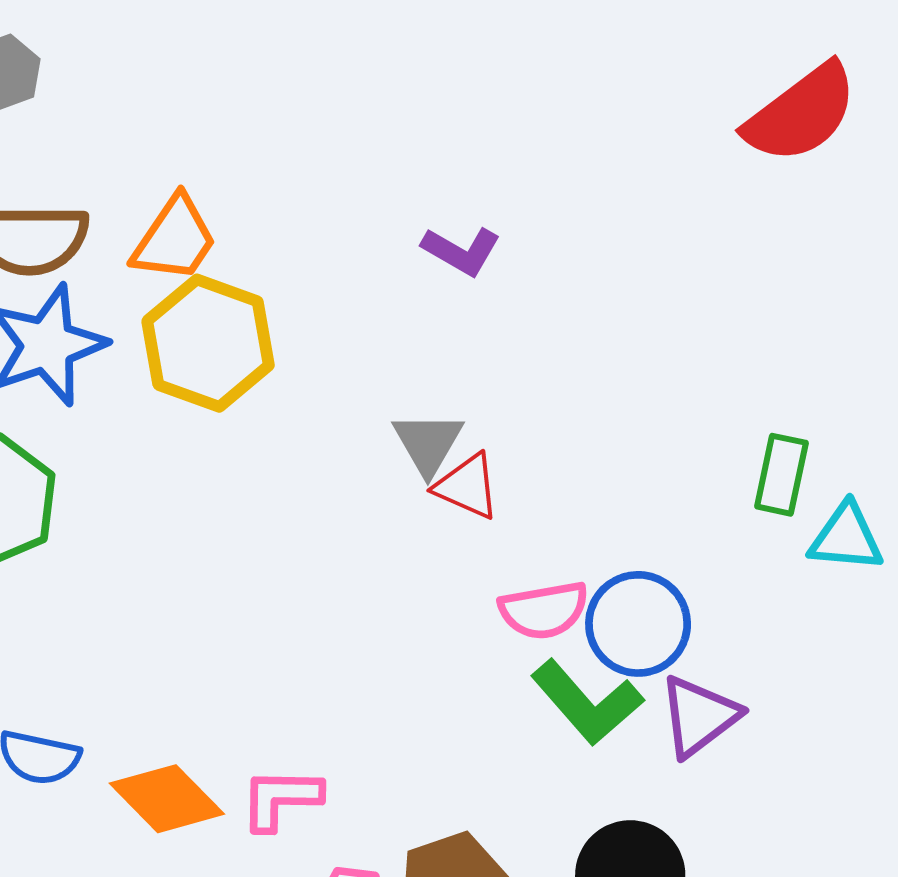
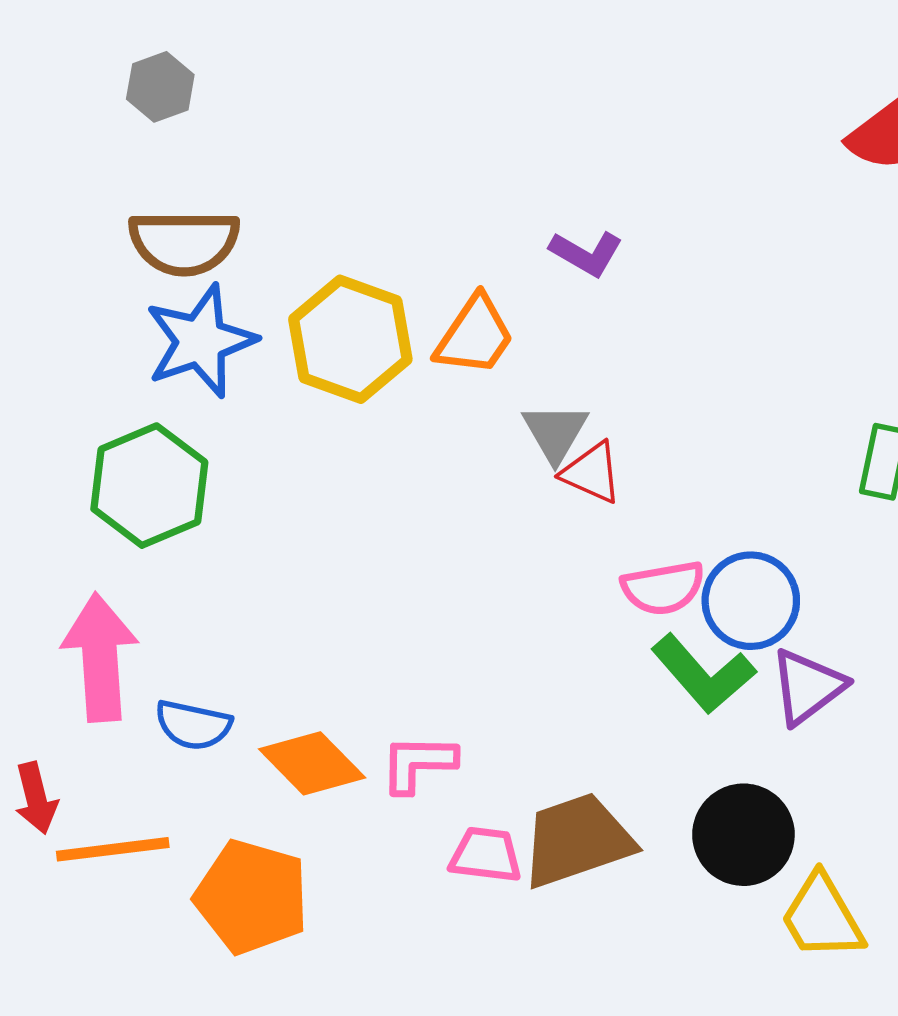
orange trapezoid: (175, 239) -> (475, 336), moved

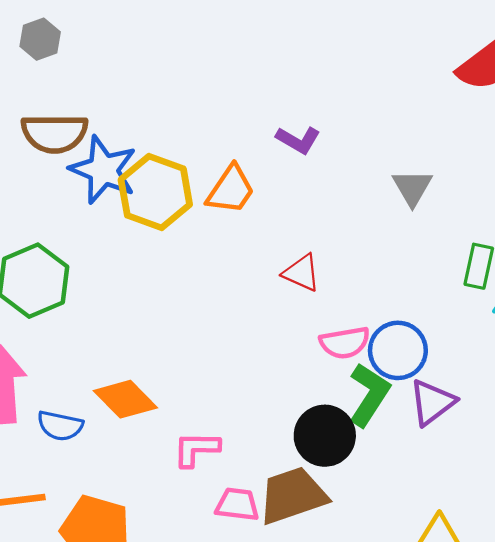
blue star: (201, 341) -> (103, 170), moved, turned -30
gray triangle: (555, 432) -> (412, 188), moved
green L-shape: (703, 674) -> (369, 395), turned -106
orange diamond: (312, 763) -> (125, 399), moved
black circle: (743, 835) -> (325, 436), moved

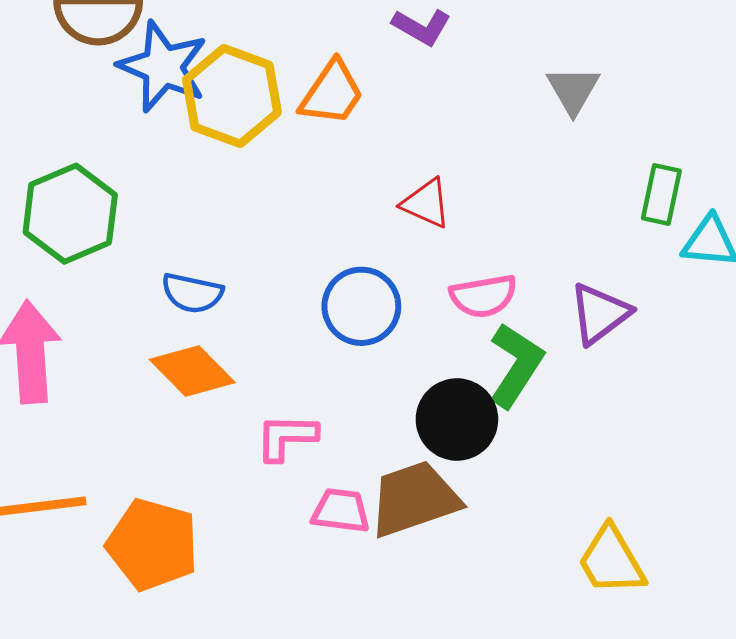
blue circle: (398, 350) -> (361, 306), moved
purple triangle: (432, 402) -> (600, 314), moved
blue semicircle: (60, 426) -> (192, 293), moved

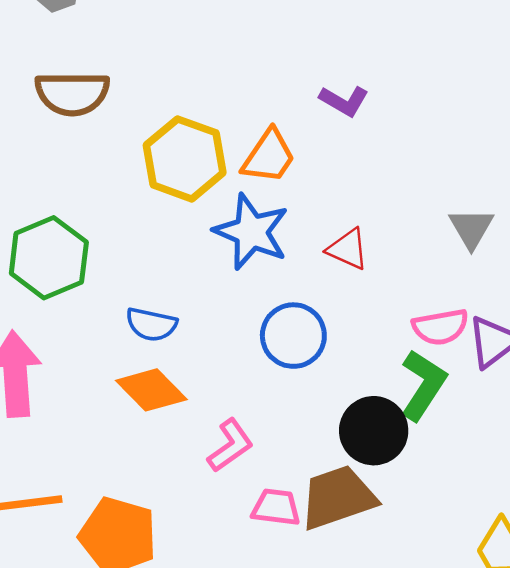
blue star: (163, 67) -> (251, 232), moved
gray triangle: (573, 90) -> (471, 228), moved
pink semicircle: (483, 296) -> (440, 327), moved
pink L-shape: (286, 437) -> (230, 446), turned 144

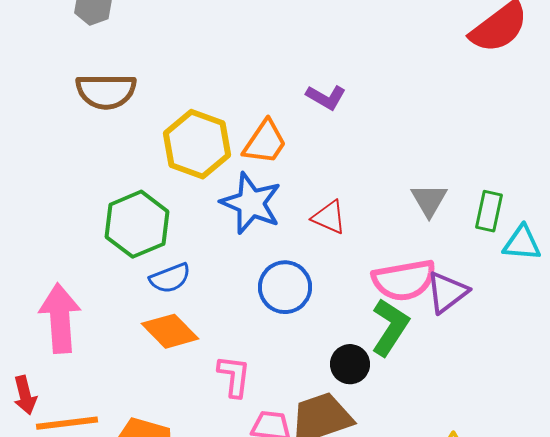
green hexagon: (49, 258) -> (137, 224), moved
blue semicircle: (151, 324) -> (170, 278), turned -33
pink semicircle: (440, 327) -> (404, 280), size x1.4
black circle: (374, 431) -> (350, 364), size x0.7
pink L-shape: (230, 446) -> (234, 376), turned -48

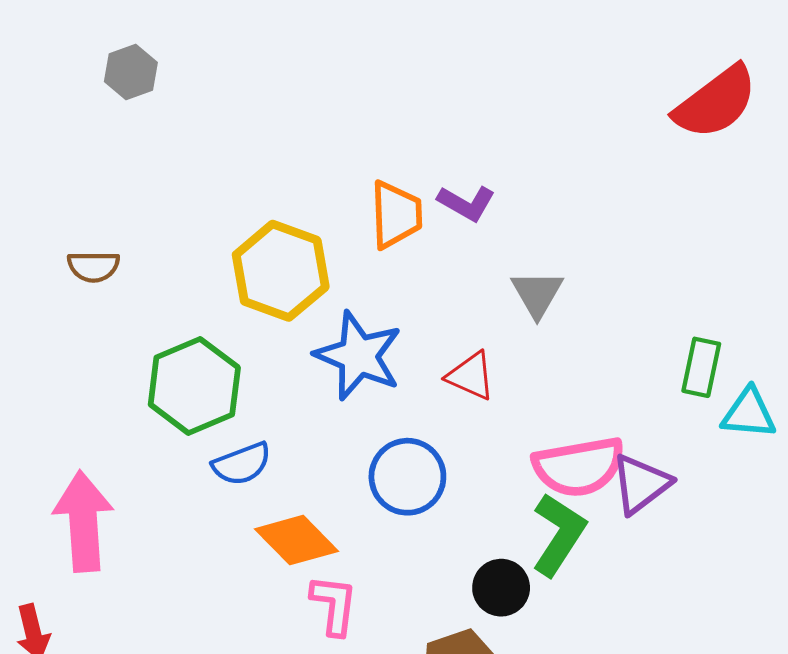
brown semicircle: (106, 91) -> (93, 266), moved, size x0.6
orange trapezoid: (265, 142) -> (396, 215), moved, turned -36
gray triangle: (429, 200) -> (537, 294), moved
orange diamond: (170, 331) -> (297, 540), moved

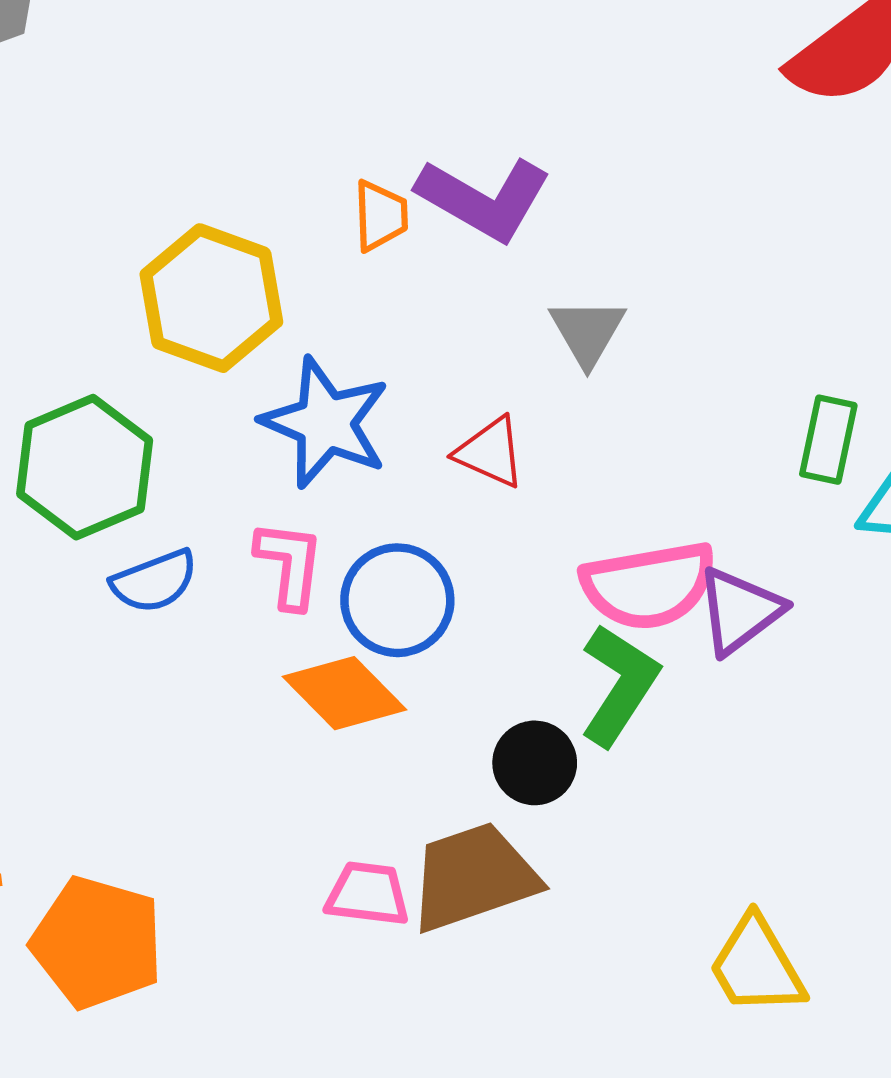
purple L-shape: (466, 203) -> (484, 199), size x1.6
orange trapezoid: (396, 215) -> (380, 216), size x0.7
orange diamond: (297, 540) -> (345, 693), moved
pink L-shape: (334, 605) -> (290, 564), moved

